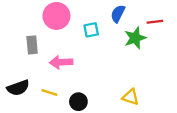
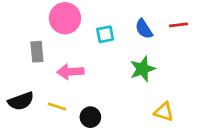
blue semicircle: (118, 14) -> (144, 29), moved, turned -60
green star: (135, 38) -> (143, 69), moved
yellow triangle: (131, 97) -> (164, 112), moved

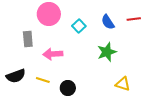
cyan square: (105, 34) -> (79, 26), turned -32

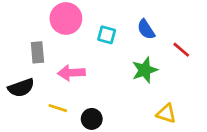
red line: (134, 19) -> (181, 50), moved, turned 48
cyan square: (79, 26) -> (107, 35), turned -32
black semicircle: (16, 76) -> (21, 88), moved

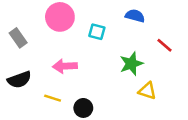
blue semicircle: (146, 29) -> (135, 16), moved, turned 138
gray rectangle: (37, 52) -> (18, 38), moved, turned -30
yellow triangle: (166, 113) -> (147, 91), moved

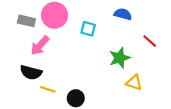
gray rectangle: (18, 38) -> (26, 21), moved, turned -42
pink arrow: (65, 66) -> (40, 46), moved, turned -45
black semicircle: (19, 80) -> (31, 72), moved, turned 35

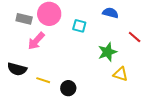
black semicircle: (31, 72) -> (17, 69), moved

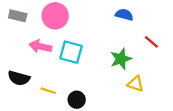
gray rectangle: (24, 19) -> (18, 16), moved
cyan square: (79, 26) -> (71, 52), moved, size x1.5
pink arrow: (36, 41) -> (40, 46), turned 60

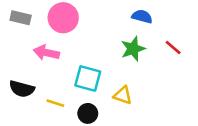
cyan square: (71, 52) -> (88, 79), moved
green star: (121, 59) -> (133, 49), moved
yellow triangle: (136, 84) -> (123, 95), moved

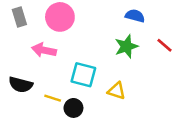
gray rectangle: (21, 18) -> (19, 17), turned 60
black circle: (88, 113) -> (73, 108), moved

